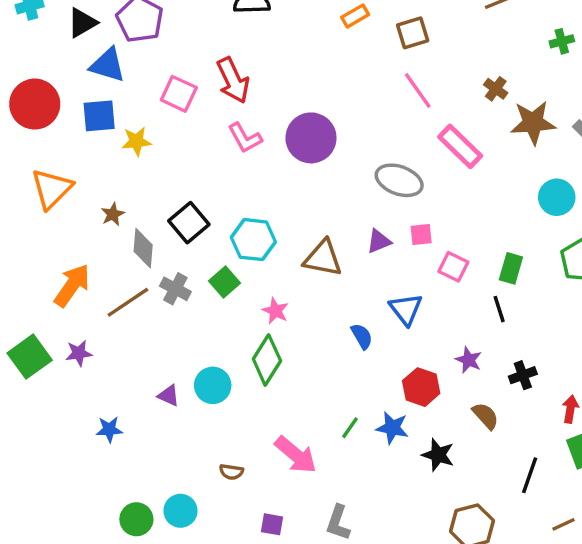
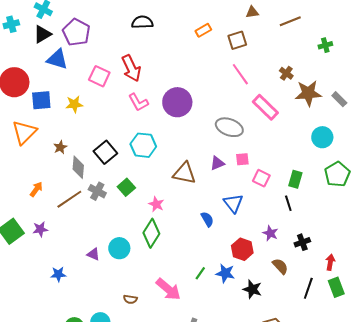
blue square: (99, 116) -> (41, 100), moved
cyan hexagon: (253, 240) -> (143, 145), moved
orange arrow: (72, 285) -> (36, 189), size x0.6
black line: (530, 475) -> (308, 288), moved

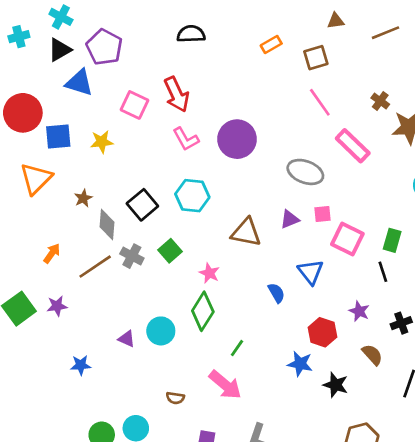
pink square: (261, 178) -> (347, 239), size x1.4
green line: (200, 273) -> (237, 348), moved

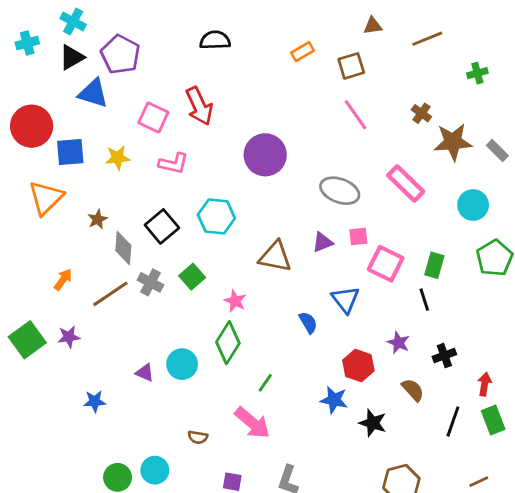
pink L-shape: (186, 139) -> (173, 163), moved, turned -48
pink rectangle: (353, 146) -> (406, 183), moved

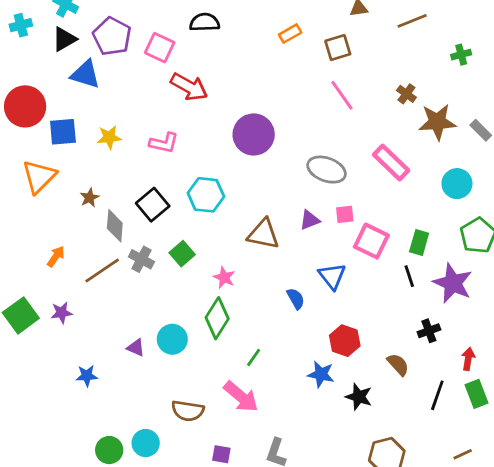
red arrow: (199, 106) -> (189, 87), turned -36
pink square: (153, 118) -> (160, 48), moved
purple star: (399, 343) -> (453, 283), moved, size x1.8
brown semicircle: (198, 437) -> (188, 411), size x1.6

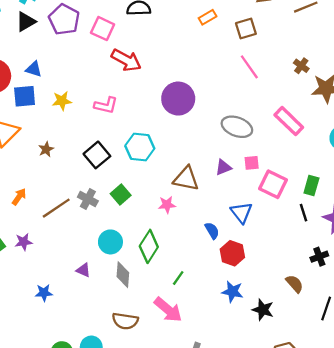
blue triangle: (85, 74) -> (34, 69), moved, size x0.7
gray diamond: (115, 226) -> (123, 275), moved
pink star: (224, 278) -> (167, 205), moved, turned -30
cyan circle: (172, 339) -> (110, 242), moved
red hexagon: (345, 341) -> (232, 253), moved

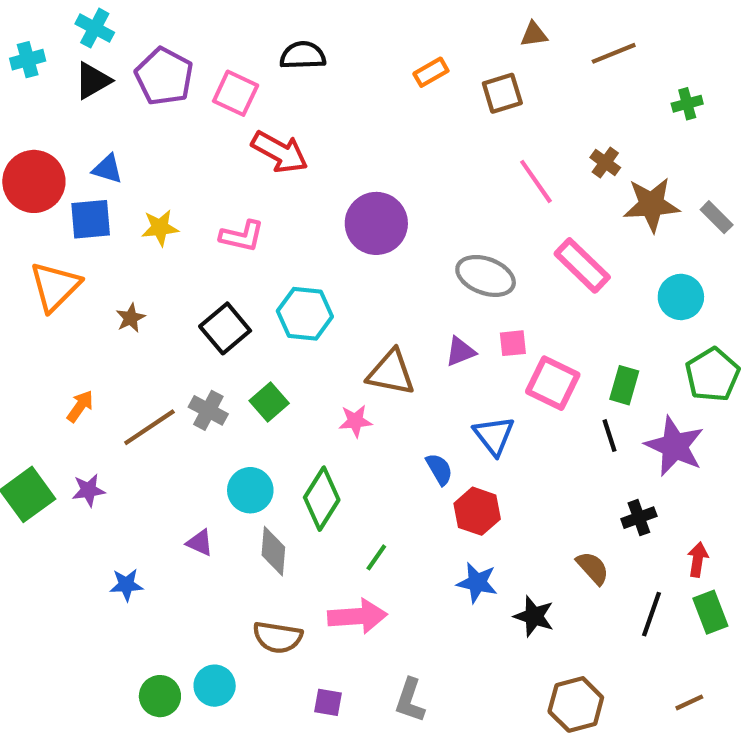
pink line: (249, 67) -> (536, 181), moved
pink arrow: (168, 310) -> (357, 616), turned -44

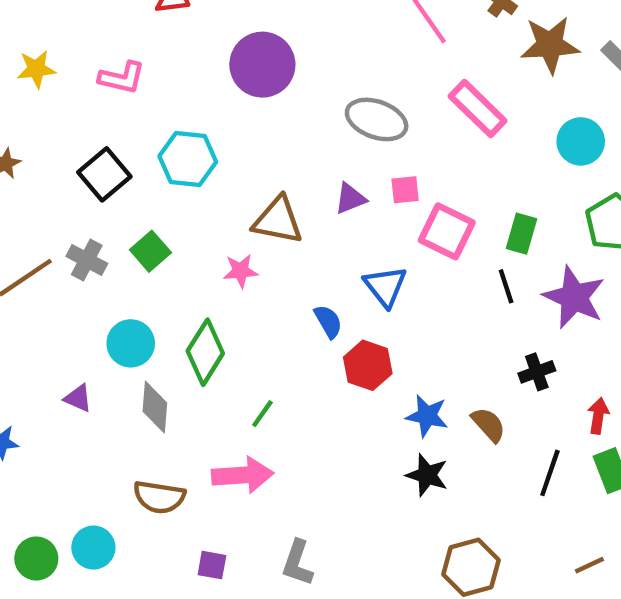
blue star: (477, 583) -> (427, 416), moved

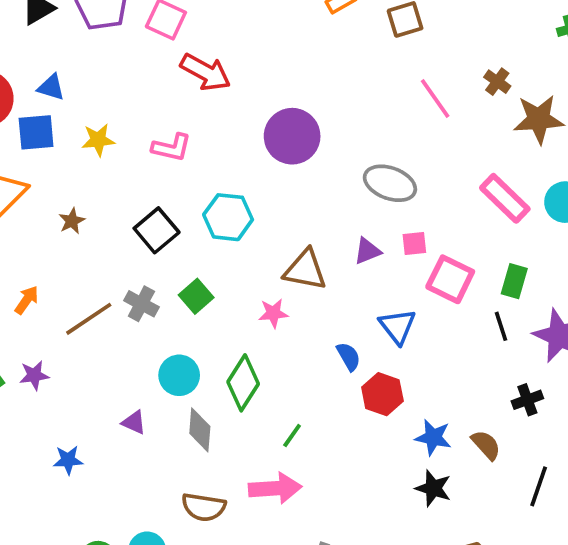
pink rectangle: (478, 109) -> (505, 198), moved

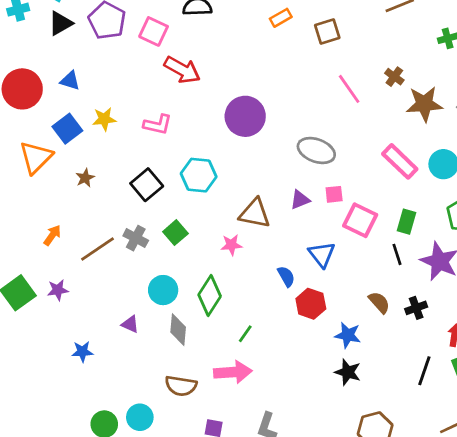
blue square: (36, 132) -> (67, 129), moved, turned -32
brown semicircle: (486, 445) -> (379, 302), moved

